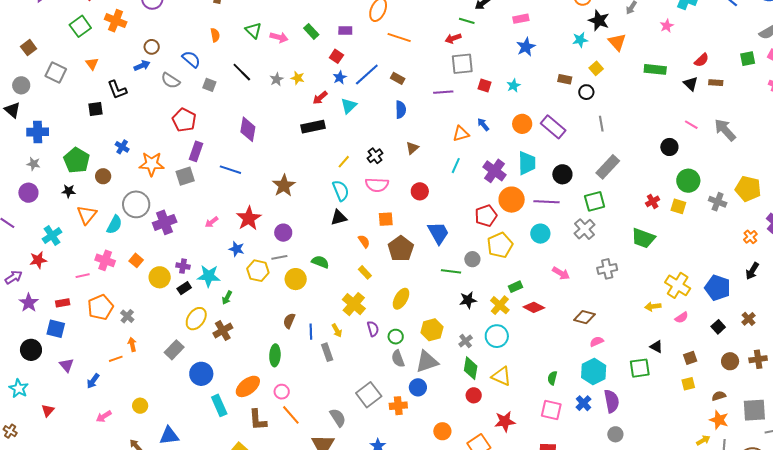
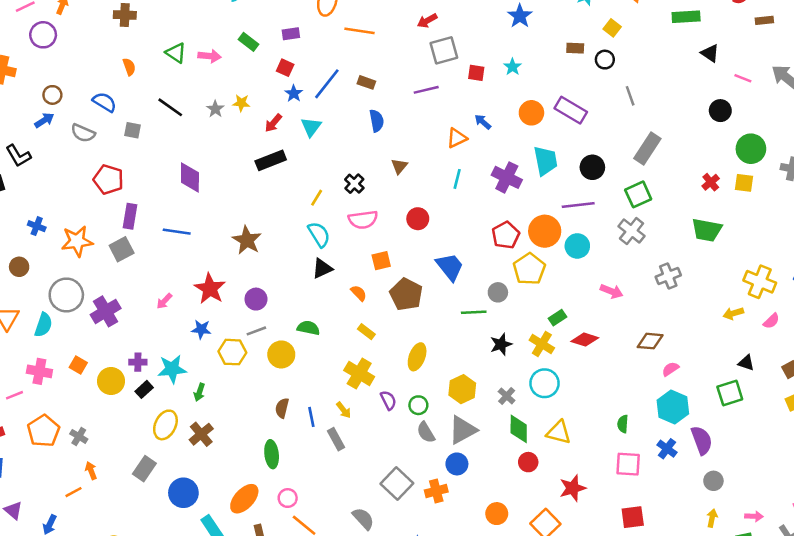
black triangle: (691, 84) -> (710, 53), moved
orange circle: (512, 200) -> (545, 231), moved

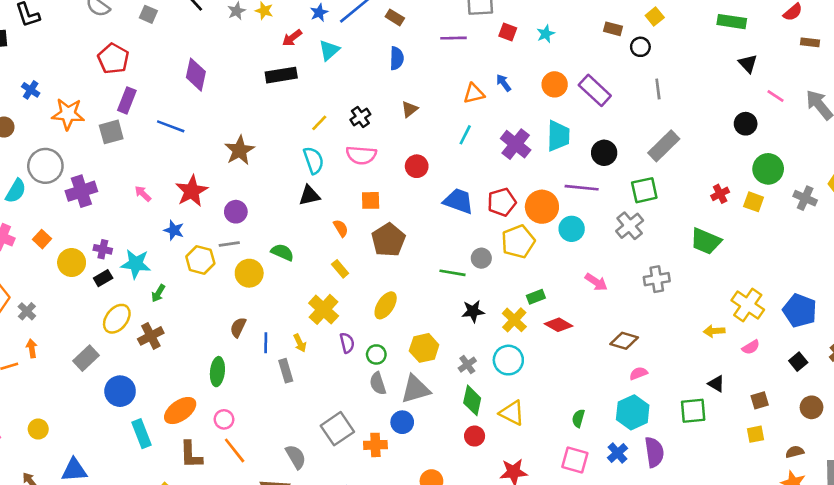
blue trapezoid: (450, 267) -> (458, 201), moved, turned -44
pink arrow: (164, 301) -> (143, 194), turned 78

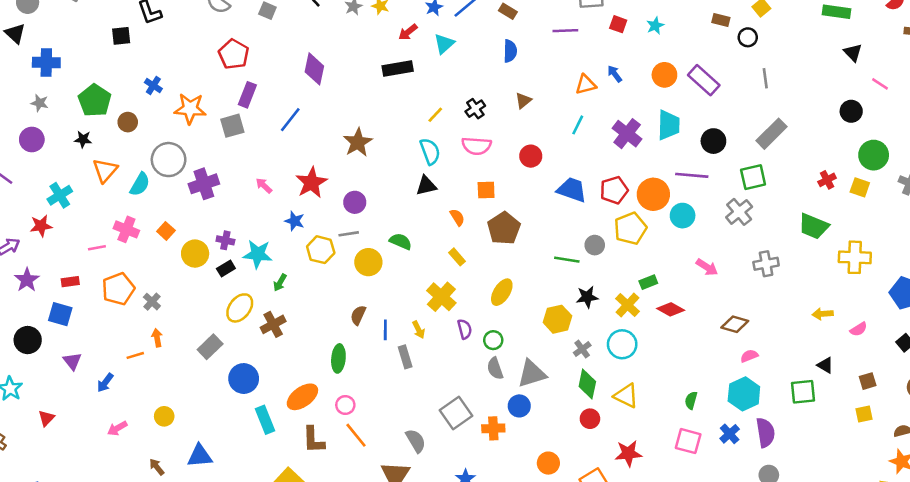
blue line: (171, 126) -> (290, 120), turned -72
yellow cross: (748, 305) -> (855, 257), moved, turned -32
yellow hexagon: (424, 348) -> (557, 319), moved

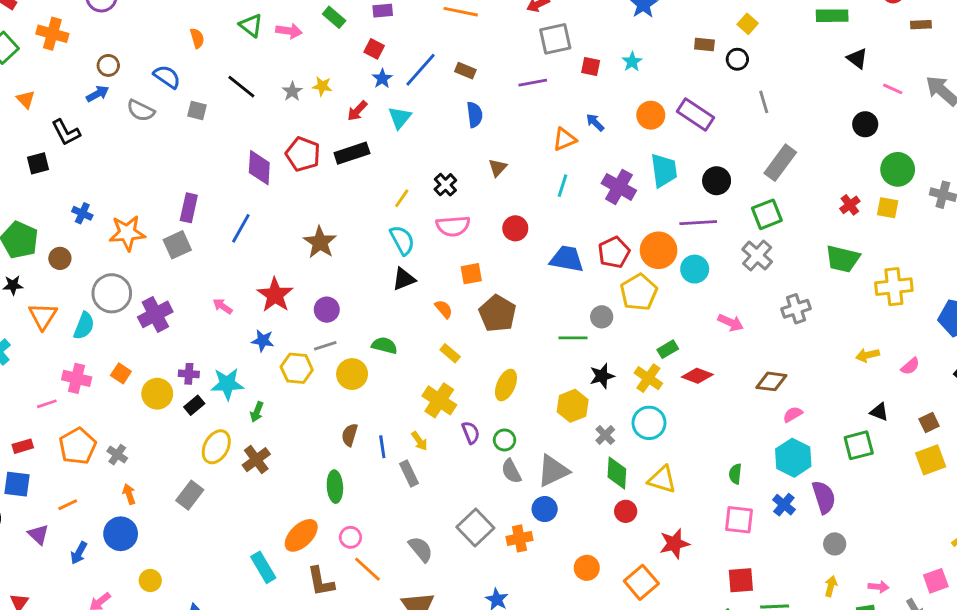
red pentagon: (234, 54) -> (303, 154), moved
orange line: (135, 355) -> (68, 505), moved
blue circle: (244, 379) -> (121, 534), moved
yellow square: (864, 414) -> (931, 460), size x1.5
gray semicircle: (416, 441) -> (421, 549), moved

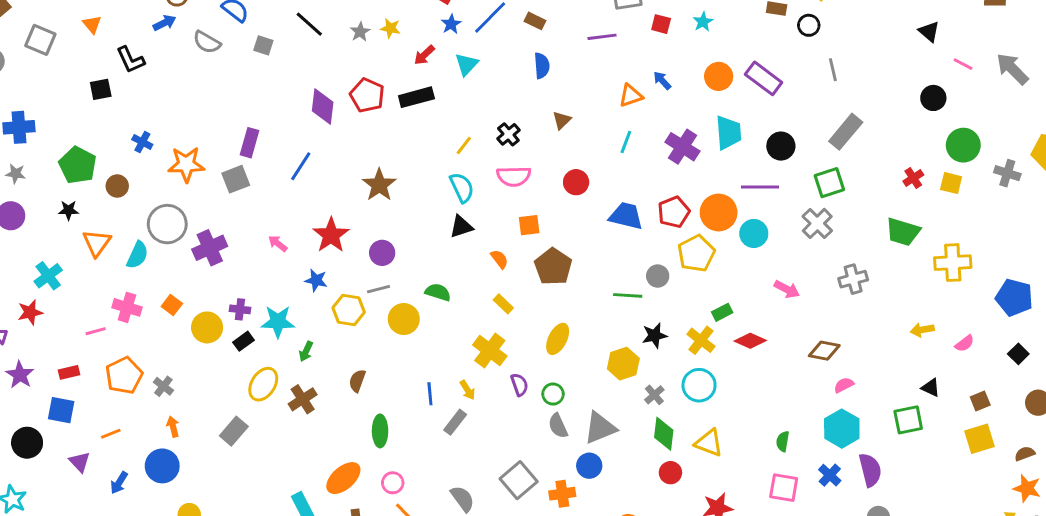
brown semicircle: (350, 435) -> (357, 381), moved
gray rectangle: (409, 474) -> (455, 422), turned 60

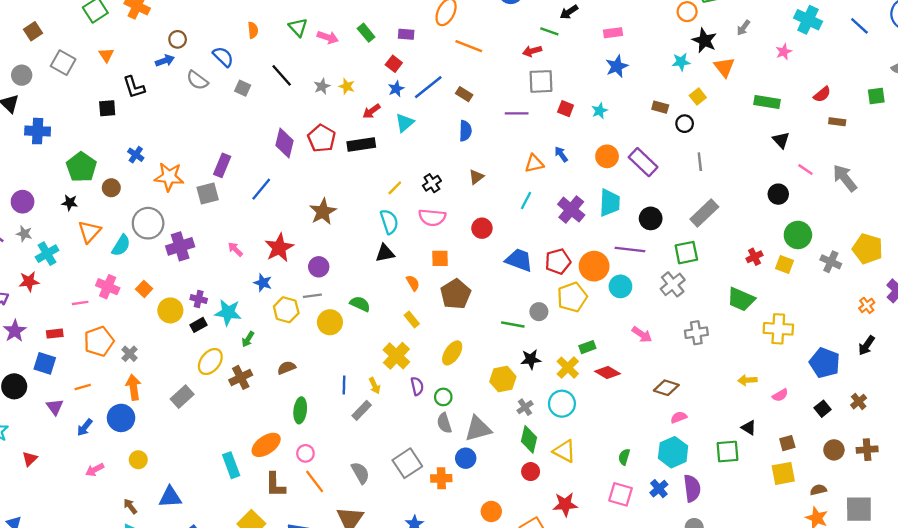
gray star: (16, 174) -> (24, 234), moved
brown semicircle: (357, 381) -> (287, 368), turned 42
orange arrow: (173, 427) -> (133, 387), size x1.5

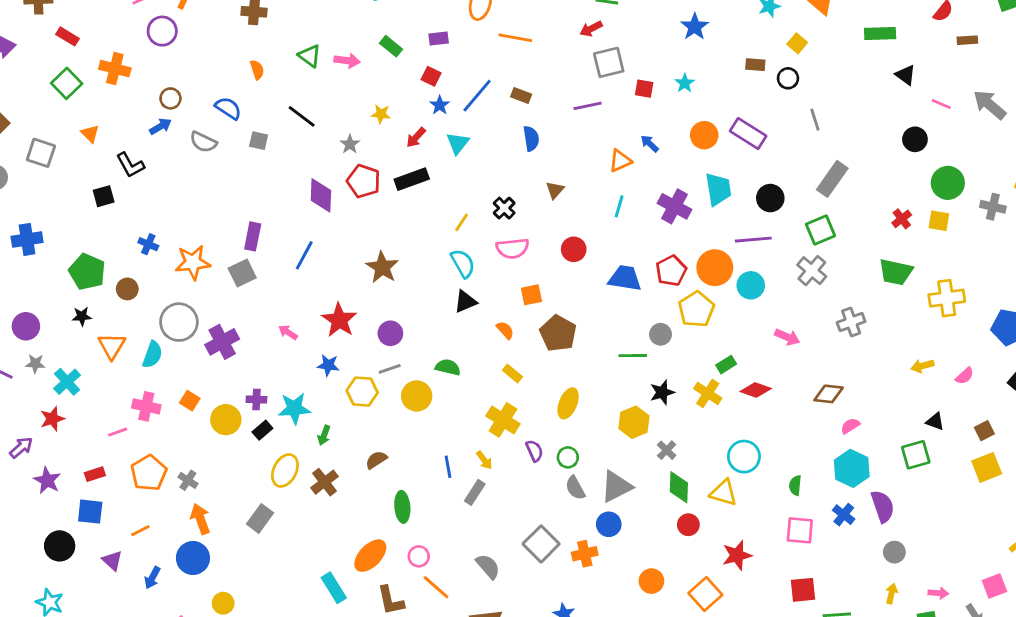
gray star: (322, 86) -> (350, 144), moved
cyan circle: (562, 404) -> (744, 457), moved

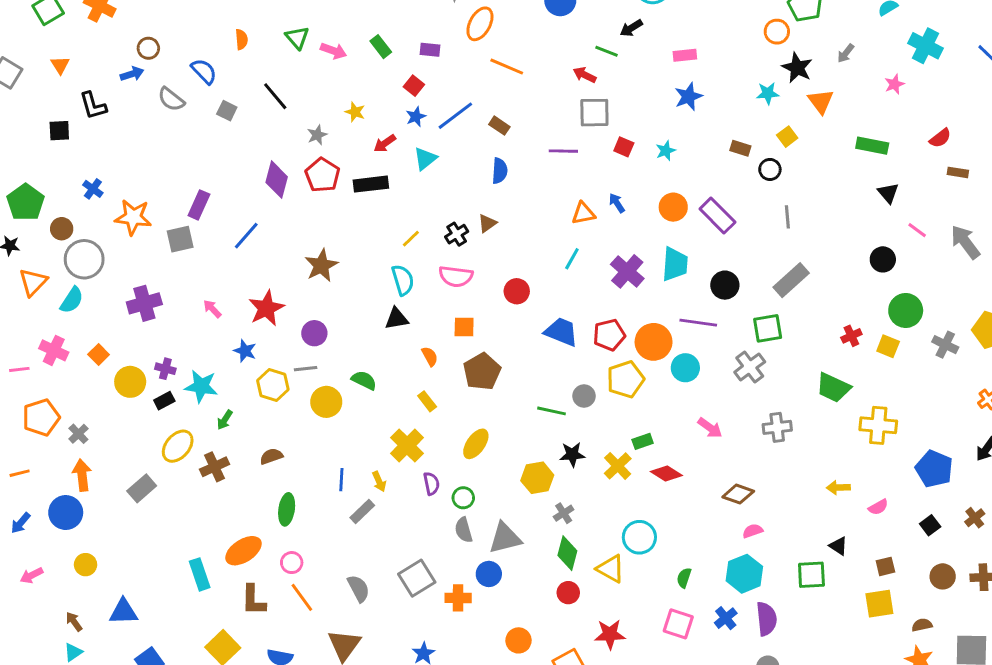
red arrow: (591, 29) -> (585, 75), turned 40
brown triangle: (555, 190) -> (487, 223), moved
gray circle: (179, 322) -> (84, 259), moved

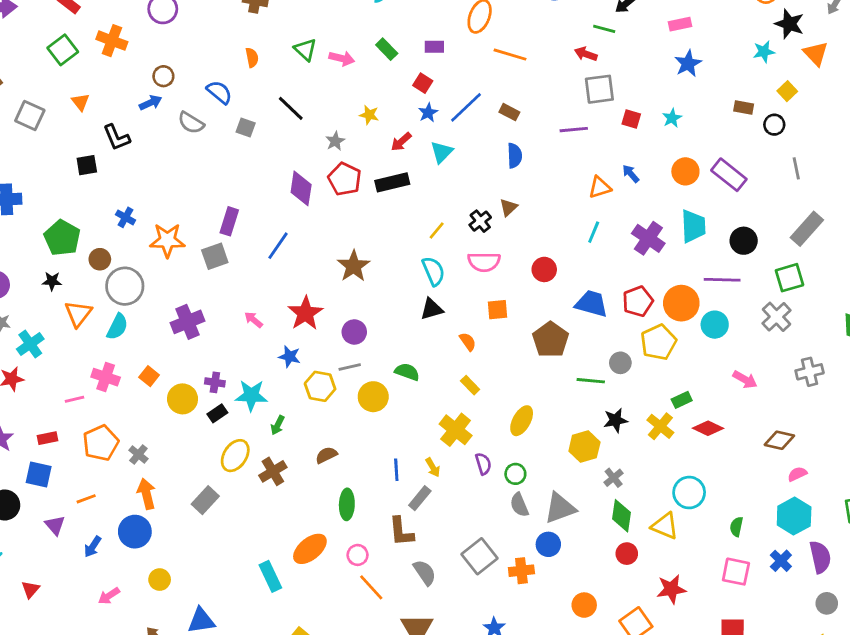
brown pentagon: (482, 372) -> (550, 340), moved
brown L-shape: (253, 600) -> (401, 532), moved

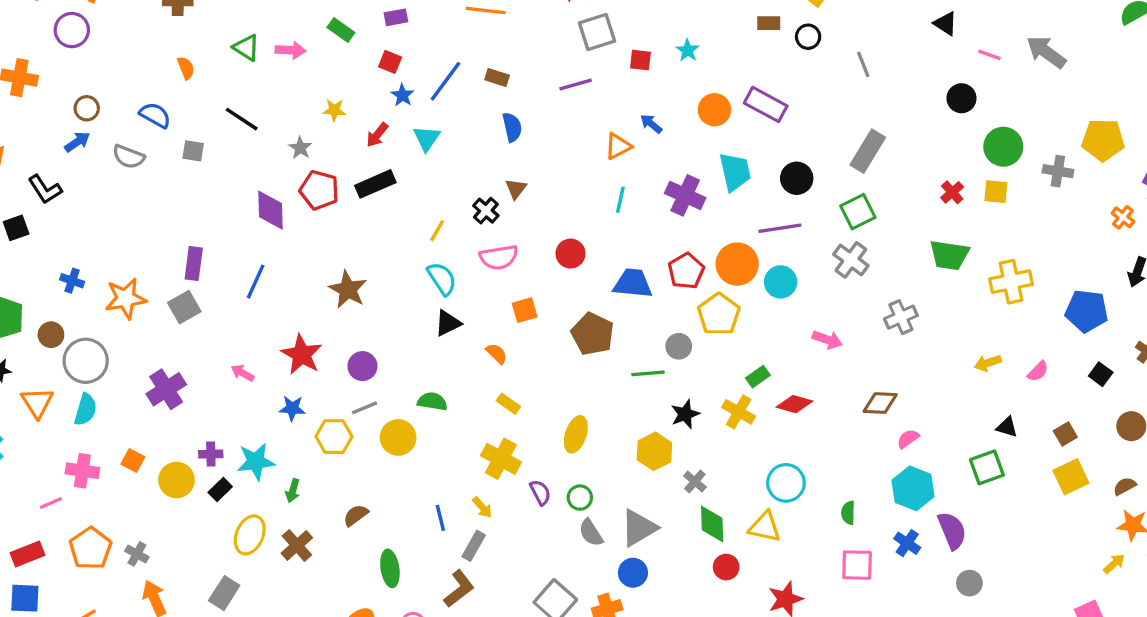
gray line: (796, 168) -> (863, 64), moved
red rectangle: (47, 438) -> (28, 554), size x1.4
brown L-shape: (401, 532) -> (459, 589), turned -112

